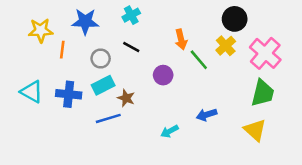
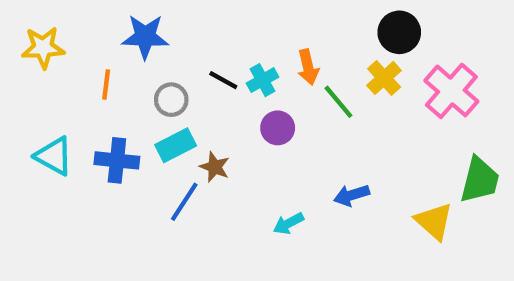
cyan cross: (131, 15) -> (262, 80), moved
yellow star: (41, 30) -> (43, 48), moved
green trapezoid: (263, 93) -> (480, 180), moved
blue line: (108, 118) -> (184, 202), turned -40

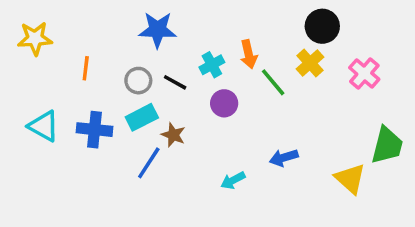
blue star: (145, 37) -> (158, 30), moved
black line: (223, 80) -> (175, 82), moved
pink cross: (451, 91) -> (364, 74), size x0.7

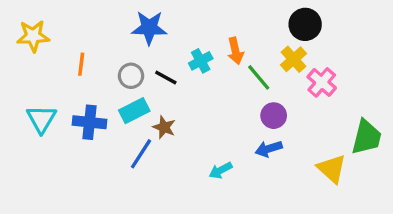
pink cross: (364, 74) -> (322, 82), moved
purple circle: (224, 103) -> (274, 116), moved
cyan triangle: (44, 126) -> (41, 119), turned 32

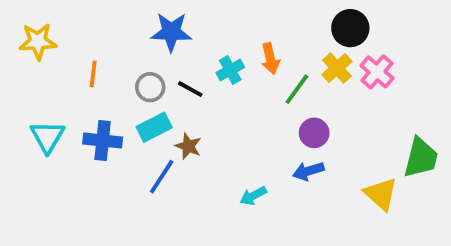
green line: (259, 77) -> (297, 89), turned 76
pink cross: (322, 82) -> (377, 72), moved

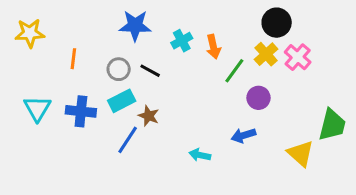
cyan cross: (230, 70) -> (182, 41), moved
purple circle: (314, 133) -> (258, 98), moved
cyan arrow: (253, 196) -> (200, 155), turned 40

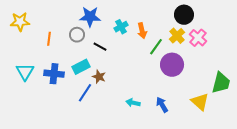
gray circle: (119, 69) -> (77, 35), moved
purple circle: (258, 98) -> (172, 65), size x1.5
blue arrow: (243, 135) -> (162, 105), moved, turned 77

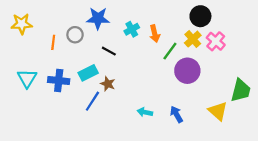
gray circle: (77, 35) -> (75, 35), moved

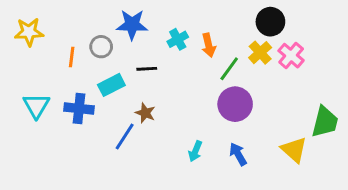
black line: (109, 51) -> (147, 69), turned -32
purple circle: (187, 71) -> (235, 104), moved
cyan rectangle: (88, 73) -> (111, 85), moved
cyan arrow: (145, 112) -> (195, 151), turned -80

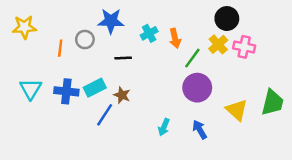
pink cross: (291, 56) -> (244, 47), turned -30
cyan rectangle: (111, 85) -> (95, 88), moved
yellow triangle: (294, 150) -> (237, 110), moved

